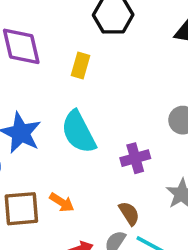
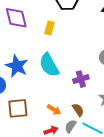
orange arrow: (62, 202) -> (54, 110), moved

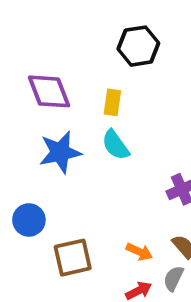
cyan semicircle: (49, 65) -> (116, 145), moved, size x0.7
blue star: (17, 66) -> (60, 152), moved, turned -30

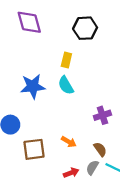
purple diamond: (49, 91) -> (29, 22), moved
orange arrow: (139, 252) -> (69, 142), moved

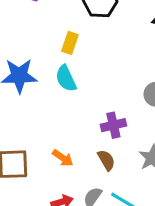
brown semicircle: (100, 149) -> (106, 160), moved

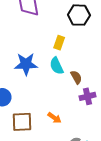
brown semicircle: (106, 160) -> (76, 77), moved

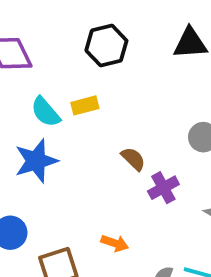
yellow rectangle: (59, 43) -> (85, 105), turned 72
cyan semicircle: (56, 66) -> (46, 112), moved

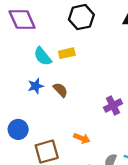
brown semicircle: (133, 159) -> (60, 90), moved
blue star: (36, 161) -> (36, 86), size x0.6

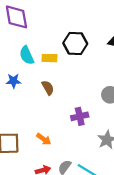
black hexagon: (81, 17) -> (75, 43), moved
brown semicircle: (60, 90) -> (48, 88), moved

